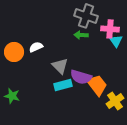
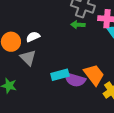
gray triangle: (60, 66) -> (28, 58), moved
purple semicircle: (81, 77) -> (75, 80), moved

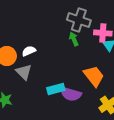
green arrow: (78, 25) -> (74, 39), turned 64
orange trapezoid: (94, 75) -> (94, 76), moved

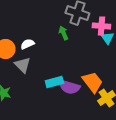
green arrow: (74, 39) -> (63, 33), moved
orange trapezoid: (94, 76) -> (92, 82), moved

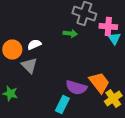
green arrow: (63, 33) -> (70, 34), turned 120
cyan rectangle: (54, 82) -> (62, 104), moved, turned -48

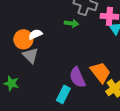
orange circle: (12, 50) -> (23, 39), moved
purple semicircle: (76, 88) -> (77, 77), turned 50

